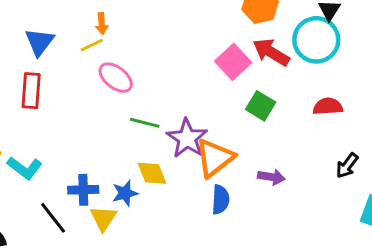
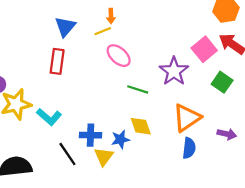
purple star: (187, 138) -> (174, 71), moved

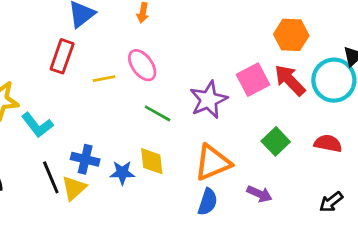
yellow line: (103, 31) -> (104, 79), moved
green square: (222, 82) -> (276, 141), moved
yellow triangle: (104, 157) -> (74, 188), moved

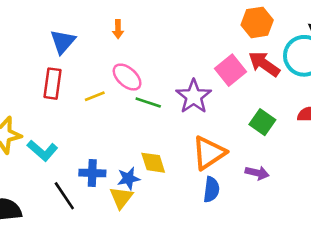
green line: (158, 113) -> (148, 103), moved
yellow triangle: (74, 188) -> (121, 198), moved

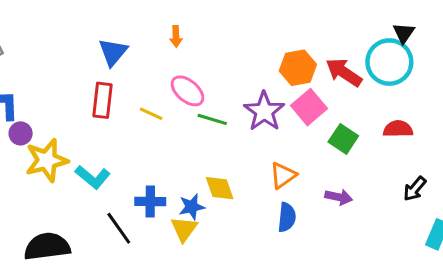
orange hexagon: (257, 22) -> (298, 68), moved
pink square: (230, 70) -> (309, 107), moved
yellow line: (95, 96) -> (151, 114), turned 48
orange triangle: (209, 153) -> (283, 175), size x0.7

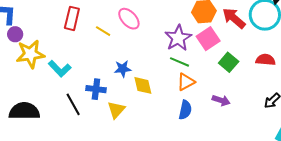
green line: (212, 119) -> (180, 62), moved
blue star: (192, 207) -> (123, 69), moved

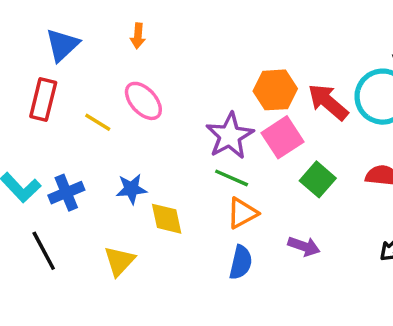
blue cross: (96, 89) -> (66, 193), moved, turned -30

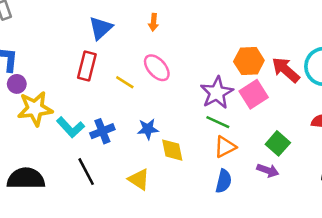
green square: (318, 179) -> (278, 143), moved
yellow triangle: (119, 261) -> (139, 179), turned -40

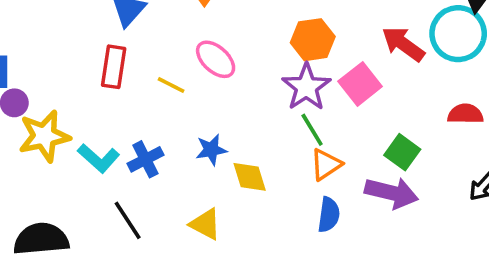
orange hexagon: (249, 61) -> (313, 40), moved
green line: (218, 122) -> (312, 130), turned 40
purple arrow: (268, 170) -> (392, 193), size x1.6

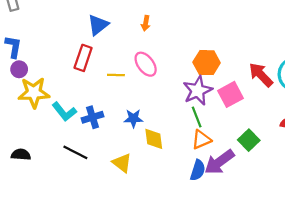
yellow line: (171, 85) -> (116, 75), turned -35
purple arrow: (392, 193) -> (219, 162), moved, turned 120
black line: (128, 220) -> (75, 152), turned -40
black semicircle: (41, 239) -> (21, 155), size x0.6

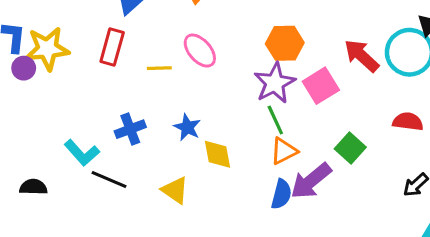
yellow star: (34, 93) -> (47, 49), moved
cyan L-shape: (64, 112) -> (82, 153), moved
blue star: (133, 118) -> (187, 127), turned 30

